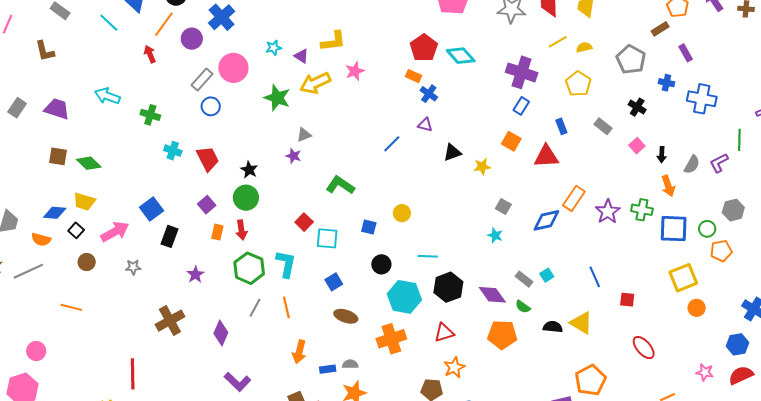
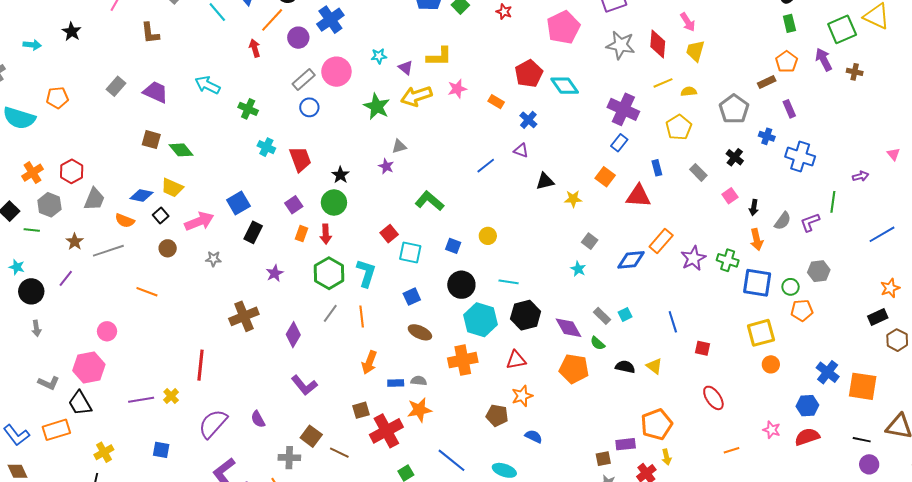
orange rectangle: (414, 76) -> (496, 102), moved
black circle: (381, 264) -> (461, 285), size x1.4
yellow triangle: (581, 323) -> (654, 366), size x0.7

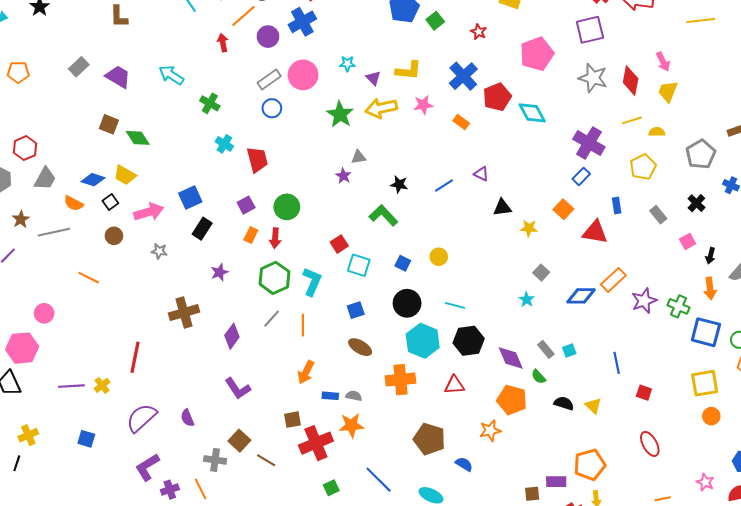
blue cross: (528, 120) -> (463, 76), moved, size x1.6
black star: (340, 175) -> (399, 184), moved, turned -30
orange star: (522, 396) -> (490, 431), moved
brown pentagon: (497, 415) -> (429, 439), size x1.4

